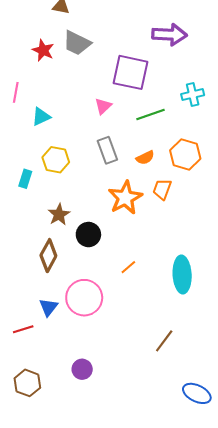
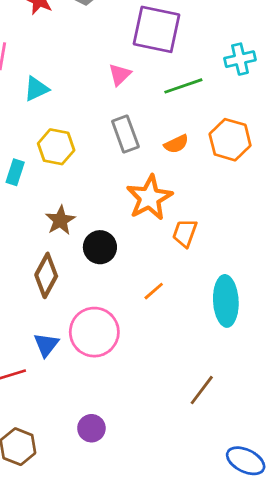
orange trapezoid: (162, 189) -> (185, 233), moved

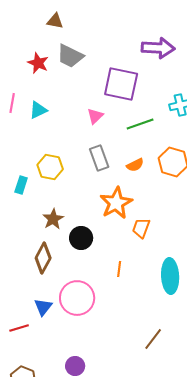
cyan triangle: (36, 89) -> (38, 110), moved
orange line: (154, 291) -> (119, 269), turned -42

